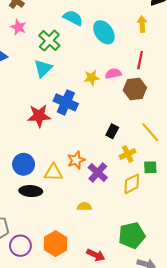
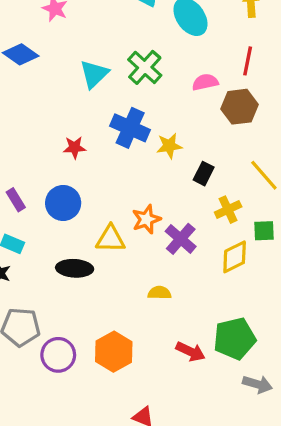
green cross: (49, 41) -> (145, 67), moved
yellow star: (92, 78) -> (169, 146), moved
red star: (39, 116) -> (75, 147), moved, size x0.6
blue circle: (24, 164) -> (63, 203), moved
red arrow: (96, 255) -> (190, 352), moved

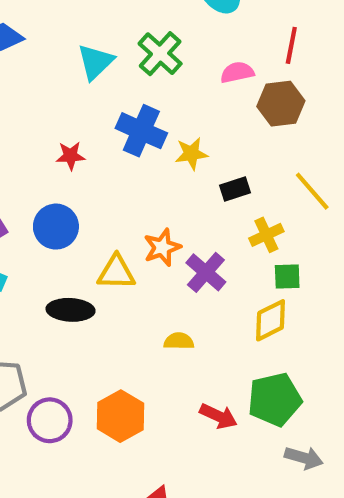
black rectangle: (204, 174) -> (235, 189), turned 45
green square: (264, 231) -> (287, 277), moved
yellow diamond: (235, 257) -> (270, 320), moved

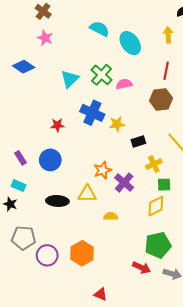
pink semicircle: (237, 72) -> (124, 84), moved
yellow triangle: (116, 272) -> (87, 194), moved
red arrow: (218, 416) -> (142, 268), moved

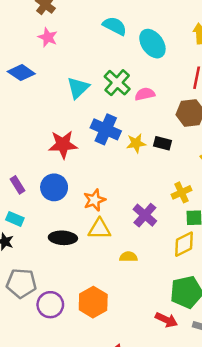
red star: (57, 125) -> (63, 144), size x1.6
black rectangle: (138, 142) -> (163, 143), moved, turned 32
orange star: (103, 170) -> (94, 200), moved

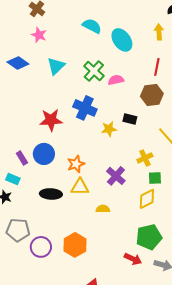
cyan triangle: (78, 88) -> (56, 66), moved
yellow star: (136, 143) -> (109, 129), moved
purple rectangle: (18, 185) -> (22, 158), moved

